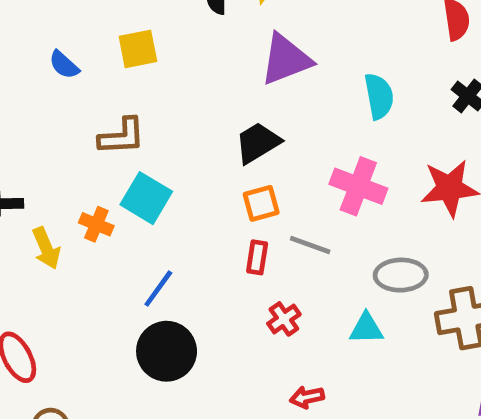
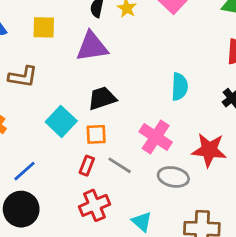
purple triangle: (286, 59) -> (92, 47), moved
cyan square: (146, 198) -> (61, 121), moved
gray ellipse: (401, 275) -> (173, 177), moved
red cross: (284, 319) -> (94, 205), size x1.5
cyan triangle: (366, 328) -> (142, 222), turned 30

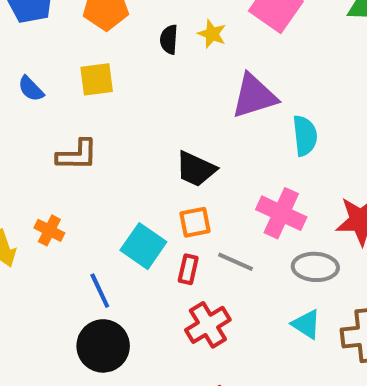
purple triangle: (92, 47) -> (254, 96), moved
black trapezoid: (102, 98) -> (196, 169), turned -128
cyan square: (61, 121) -> (143, 246), moved
blue line: (25, 171) -> (100, 291), turned -65
cyan triangle: (142, 222) -> (306, 324), moved

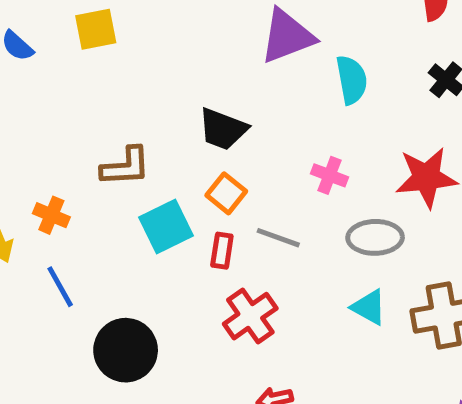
brown L-shape: (77, 155) -> (126, 167), moved
pink cross: (281, 213) -> (330, 175), size x0.6
orange square: (195, 222) -> (226, 193), turned -36
cyan square: (143, 246) -> (166, 226), turned 33
blue line: (100, 291) -> (60, 287), moved

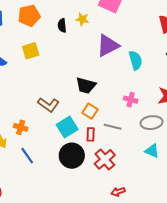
brown L-shape: (126, 167) -> (48, 105), turned 45
black circle: (126, 350) -> (72, 156), moved

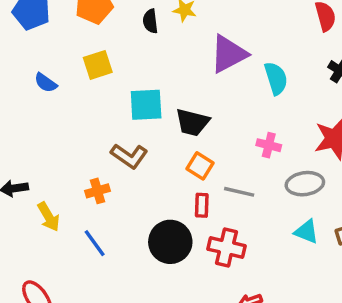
orange cross: (21, 127) -> (97, 191), moved, turned -32
cyan square: (67, 127) -> (146, 105), moved, turned 30
red cross: (105, 159) -> (226, 247), turned -35

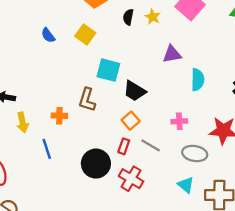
purple triangle: (229, 54) -> (172, 54), size x0.7
yellow square: (98, 65) -> (85, 35), turned 36
pink cross: (269, 145) -> (179, 121), turned -35
brown L-shape: (129, 156) -> (87, 100), turned 55

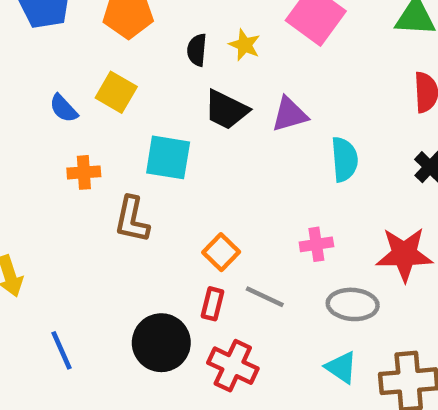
blue semicircle: (48, 35) -> (64, 108), moved
black trapezoid: (135, 91) -> (226, 110), moved
orange cross: (59, 116) -> (84, 172), moved
blue line: (47, 149) -> (61, 350), moved

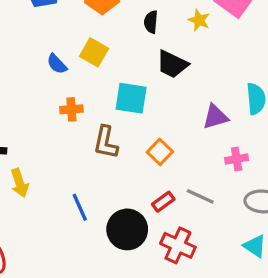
yellow star: (245, 45) -> (199, 20), moved
purple triangle: (290, 114) -> (215, 117), moved
orange square: (221, 252) -> (160, 152), moved
red rectangle: (212, 304) -> (163, 202), turned 40
blue line: (61, 350) -> (80, 207), moved

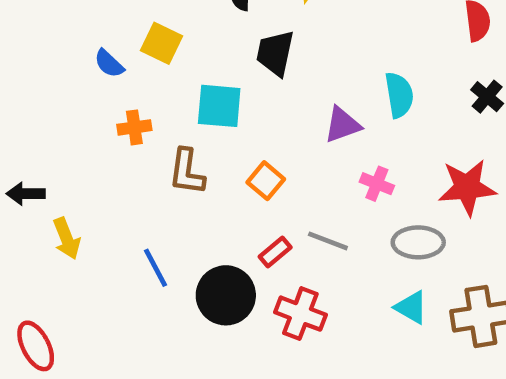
black trapezoid: (172, 64) -> (275, 53), turned 80
pink cross: (237, 159) -> (377, 184), turned 35

